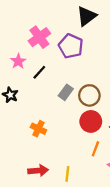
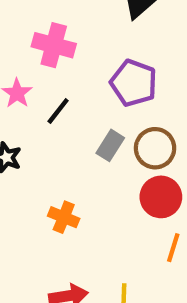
pink cross: (39, 37) -> (54, 45), turned -35
purple pentagon: (71, 46) -> (134, 83), moved

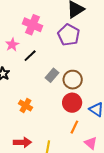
purple pentagon: (134, 83) -> (69, 35), moved

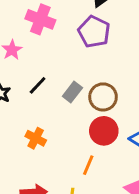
black line: (30, 56) -> (38, 85), moved
orange line: (74, 127) -> (88, 165), moved

